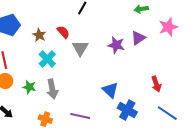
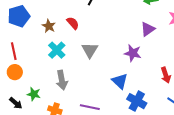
purple star: (116, 45) -> (133, 53), moved
gray triangle: (80, 48) -> (90, 50), moved
green star: (29, 87) -> (34, 94), moved

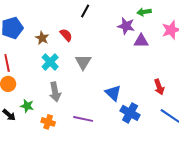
purple triangle: (148, 29) -> (141, 41), turned 35
purple star: (133, 53) -> (126, 26), moved

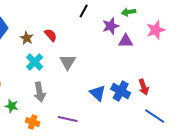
black line: (85, 11) -> (84, 11), moved
purple star: (126, 26) -> (111, 26), turned -30
blue cross: (130, 113) -> (121, 91), moved

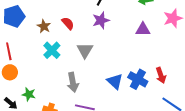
purple star: (111, 26) -> (101, 20), moved
gray arrow: (40, 92) -> (73, 82), moved

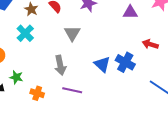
cyan cross: (52, 50) -> (25, 33), moved
red arrow: (161, 75) -> (150, 44), moved, turned 126

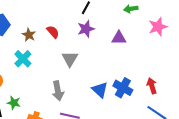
purple triangle: (130, 12) -> (119, 38), moved
red arrow: (150, 44) -> (152, 86), moved, turned 56

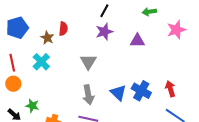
red semicircle: (53, 32) -> (63, 29), moved, turned 48
gray arrow: (58, 91) -> (88, 95), moved

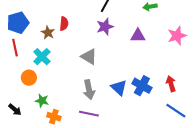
pink star: (176, 30) -> (177, 36), moved
gray triangle: (88, 62) -> (89, 57), turned -30
red line: (12, 63) -> (15, 48), moved
orange circle: (13, 84) -> (29, 78), moved
green star: (32, 106) -> (42, 101), moved

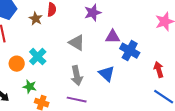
purple triangle: (138, 36) -> (113, 37), moved
cyan cross: (42, 57) -> (38, 57), moved
blue cross: (142, 86) -> (130, 51), moved

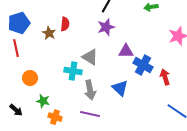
cyan cross: (38, 57) -> (73, 71), moved, turned -36
red arrow: (159, 70) -> (165, 77), moved

